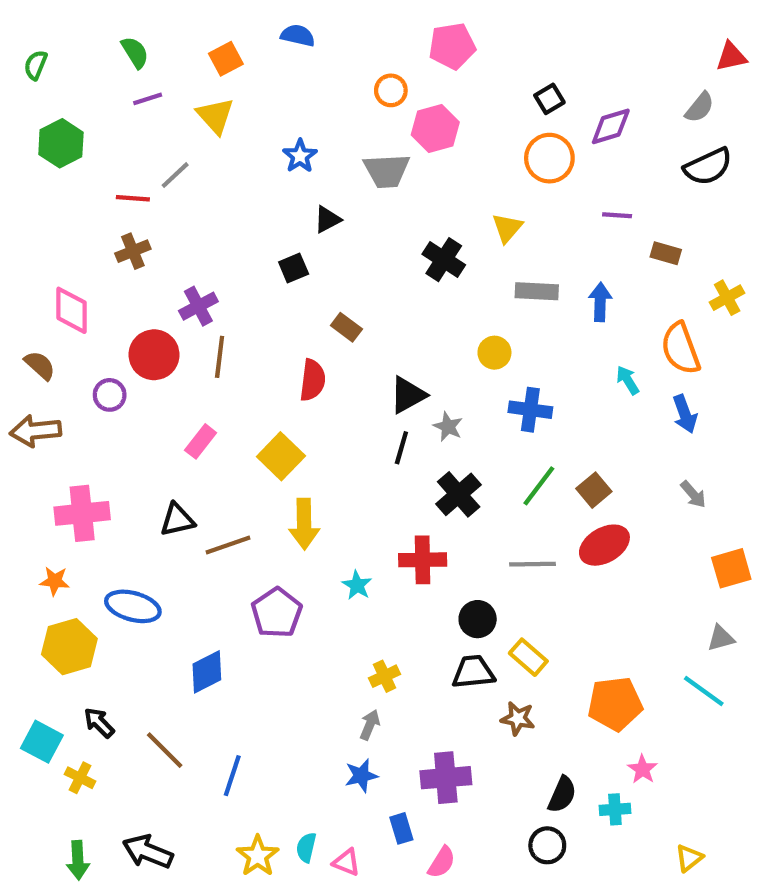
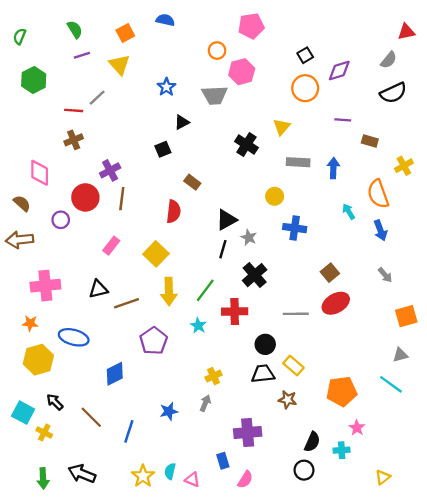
green line: (539, 486) -> (205, 290), moved
blue star: (361, 776) -> (169, 411), moved

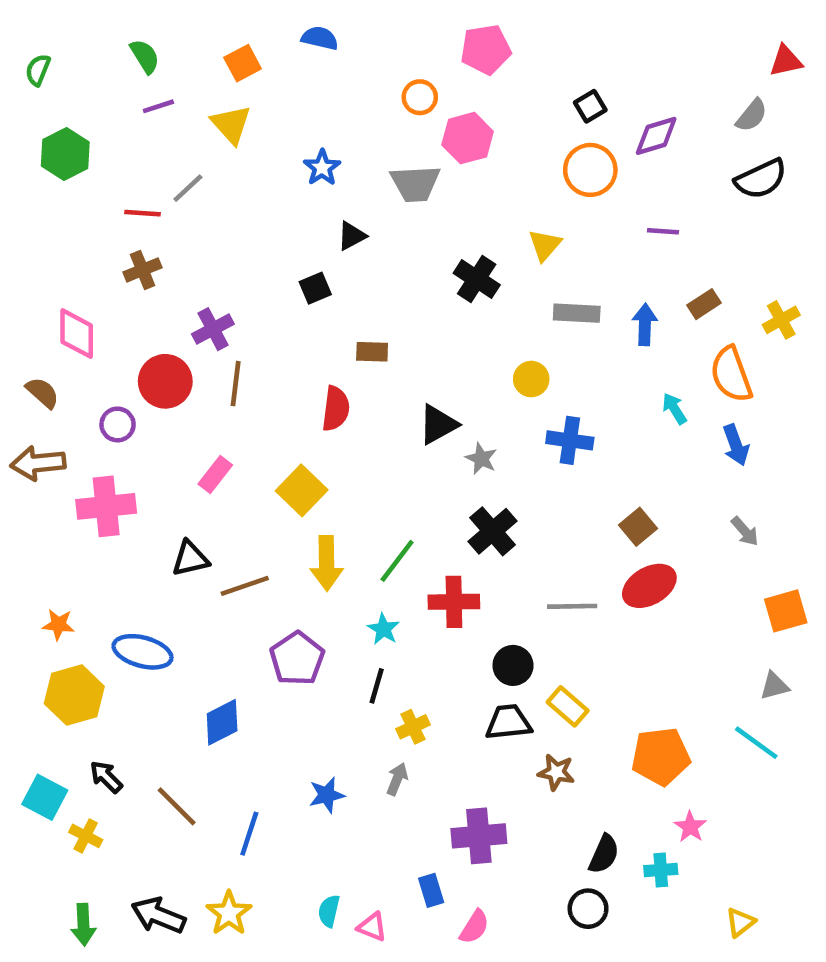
brown rectangle: (370, 141) -> (704, 304), moved, turned -49
brown rectangle: (192, 182) -> (372, 352), turned -35
black line: (223, 249) -> (377, 686), moved
pink cross: (45, 286) -> (106, 506), moved
yellow star: (143, 476) -> (229, 913), moved

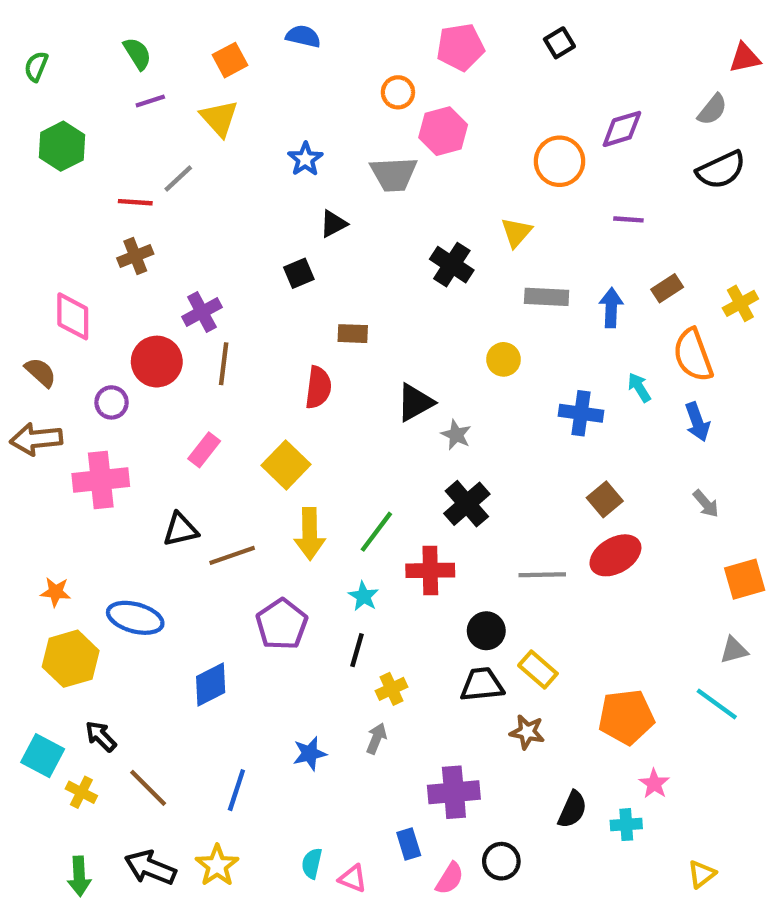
black square: (590, 106) -> (559, 43), moved
blue cross: (570, 440) -> (581, 413), moved
brown line: (177, 806) -> (148, 788), moved
black circle: (588, 909) -> (501, 861), moved

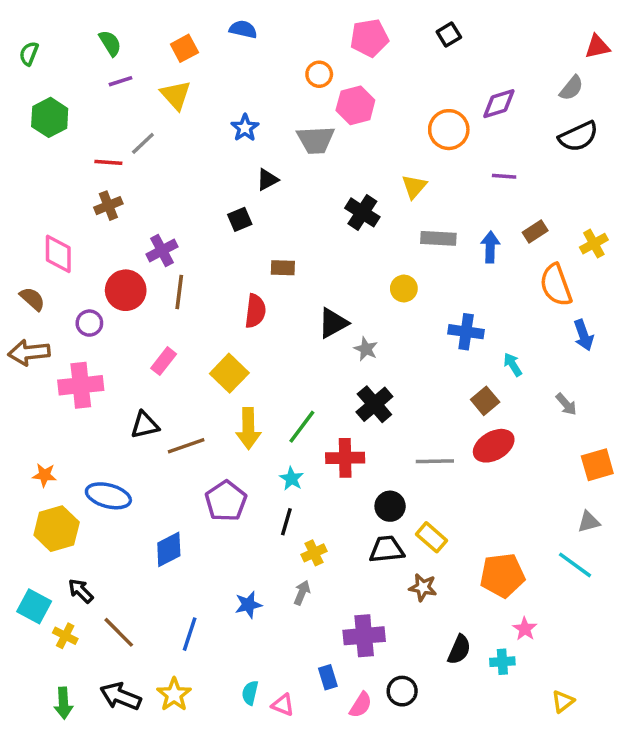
cyan arrow: (639, 387) -> (513, 365), moved
blue arrow: (697, 422) -> (584, 335), moved

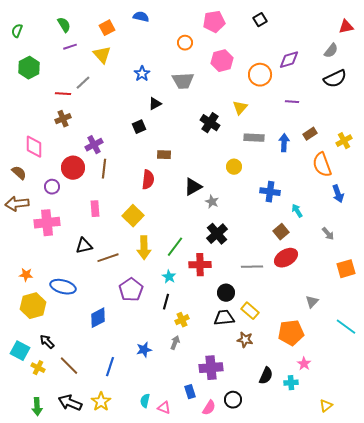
pink hexagon: (355, 105) -> (222, 61), moved
pink rectangle: (164, 361) -> (95, 209), turned -42
gray triangle: (589, 522) -> (312, 302), moved, turned -32
cyan line: (575, 565) -> (346, 327), moved

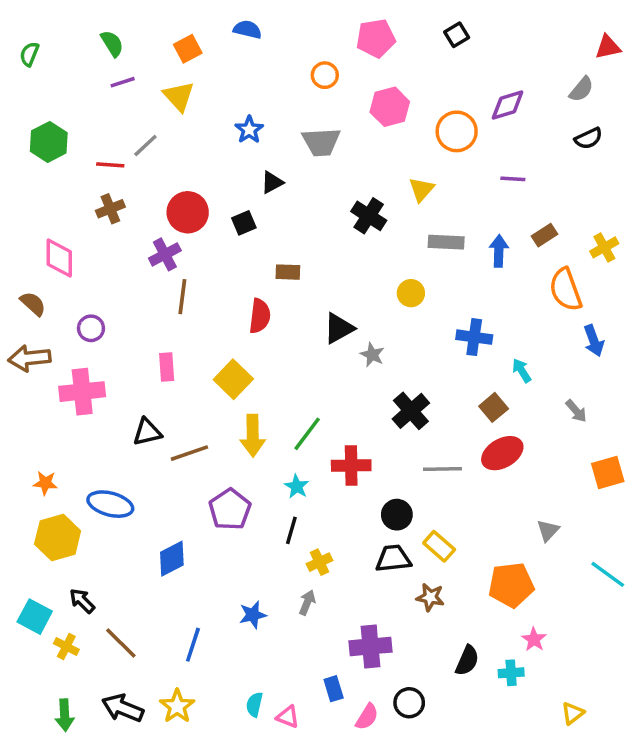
green hexagon: (29, 68) -> (49, 142), moved
black semicircle: (335, 79) -> (588, 138), size x0.7
red circle: (73, 168) -> (188, 212), moved
black cross: (217, 234) -> (411, 411), moved

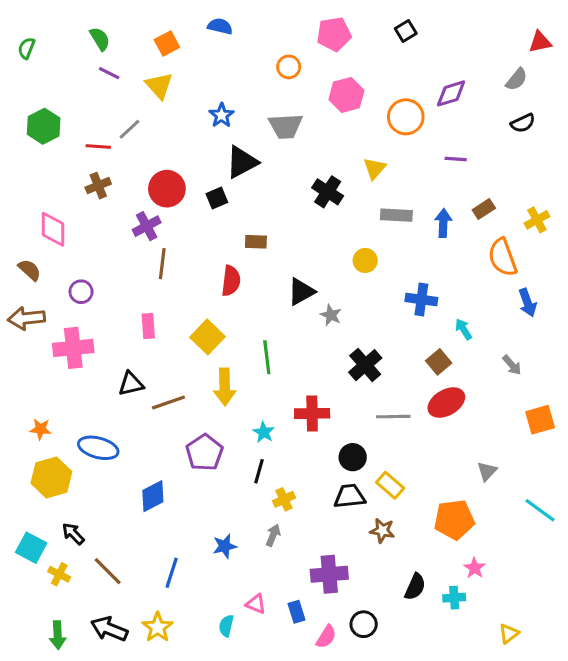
purple line: (123, 82) -> (109, 73), turned 45
black triangle: (272, 182) -> (242, 162), size x1.6
green line: (307, 434) -> (267, 357), moved, turned -44
pink triangle: (288, 717) -> (256, 604), moved

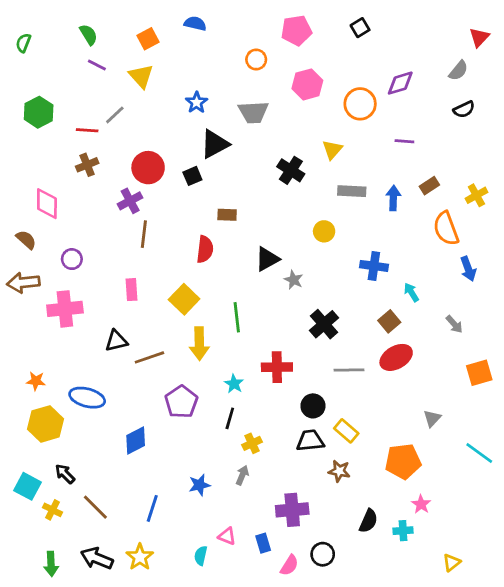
red triangle: (540, 42) -> (479, 37), turned -35

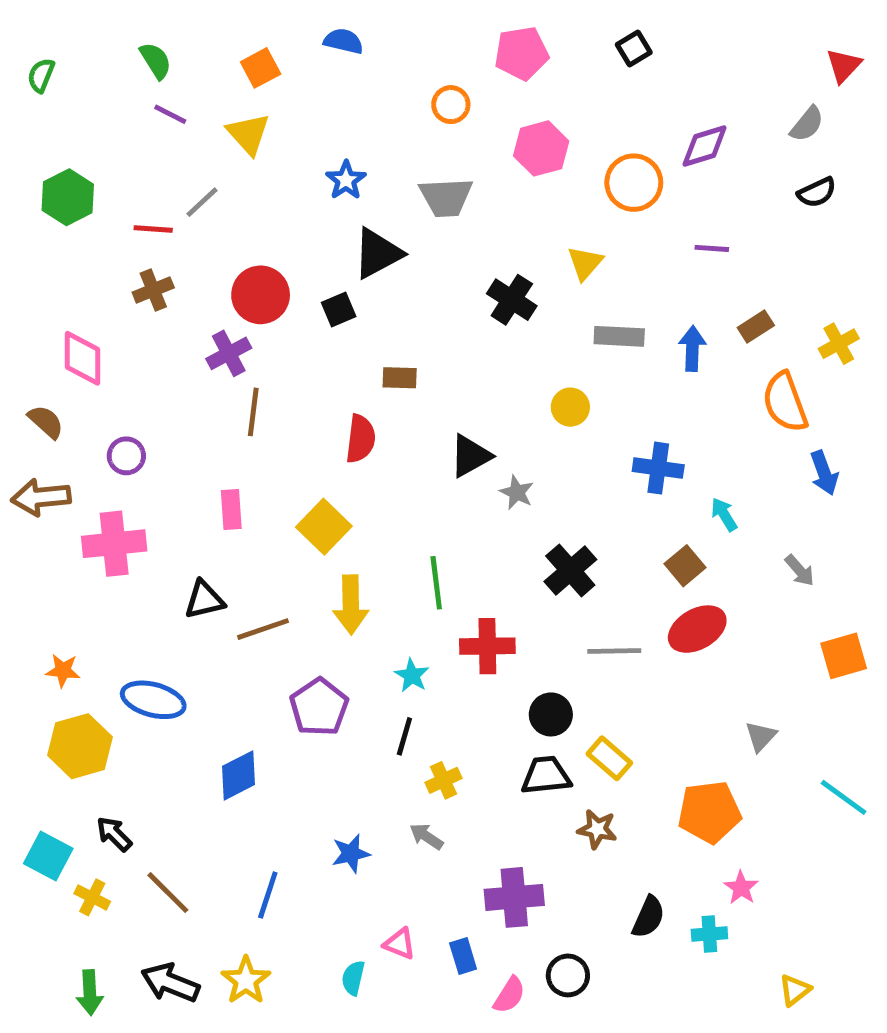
green line: (237, 317) -> (436, 583), moved
gray arrow: (242, 475) -> (426, 836), turned -78

